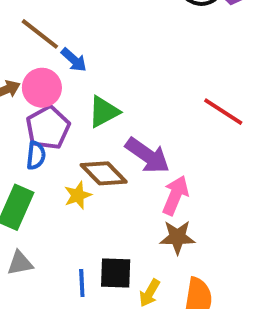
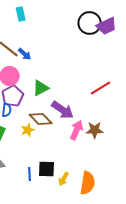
blue arrow: (74, 60) -> (25, 54), moved
red line: (223, 112) -> (101, 88), turned -65
brown star: (177, 237) -> (95, 130), moved

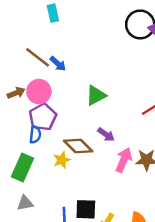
green triangle: (41, 88) -> (96, 95), moved
purple arrow: (63, 110) -> (106, 135), size x0.6

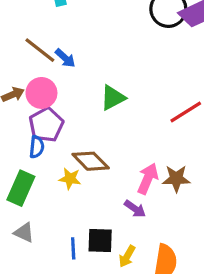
purple arrow: (106, 135) -> (135, 209), moved
yellow star: (62, 160) -> (70, 179), turned 30
gray triangle: (25, 203) -> (24, 233), turned 36

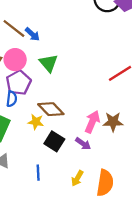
green triangle: (113, 98) -> (49, 63), moved, turned -42
black square: (100, 240) -> (54, 141), moved, turned 30

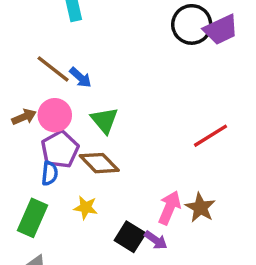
brown diamond: (51, 109) -> (99, 163), moved
brown star: (113, 122) -> (200, 208), turned 30
black square: (54, 141) -> (130, 237), moved

